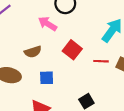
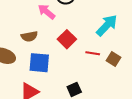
blue square: (47, 78) -> (39, 63), size x1.5

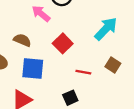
brown semicircle: (29, 36) -> (22, 40), turned -147
red line: (93, 53) -> (83, 72), moved

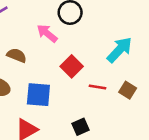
brown semicircle: (22, 40) -> (17, 55), moved
red line: (83, 72) -> (98, 87), moved

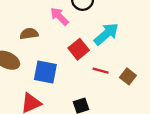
cyan arrow: (120, 50) -> (106, 34), moved
brown semicircle: (17, 55) -> (29, 34), turned -36

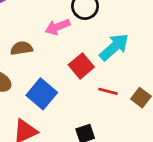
pink arrow: (59, 16) -> (58, 27), turned -66
blue square: (45, 72) -> (42, 94), turned 30

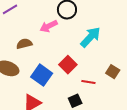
red square: (81, 66) -> (68, 65), moved
red line: (108, 91) -> (88, 82), moved

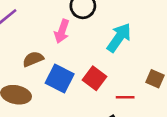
pink arrow: (49, 26) -> (62, 31), turned -36
blue square: (42, 75) -> (60, 79), moved

